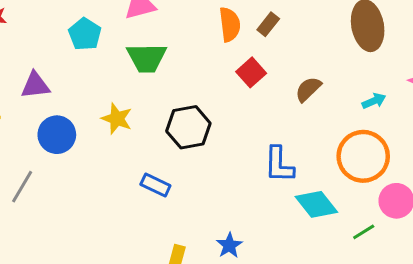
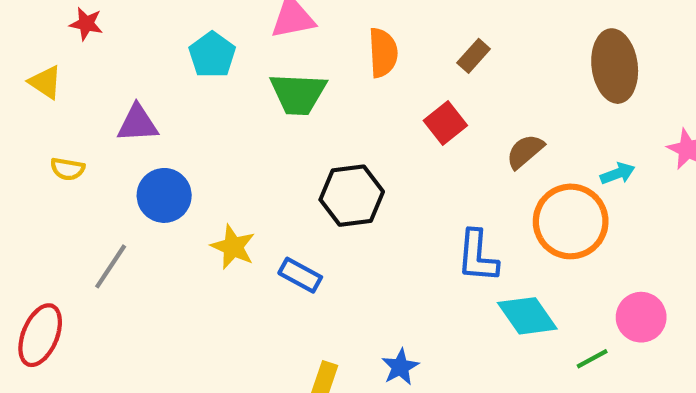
orange semicircle: (230, 25) -> (383, 53), moved
yellow star: (117, 119) -> (233, 247), moved
orange circle: (363, 156) -> (571, 221), moved

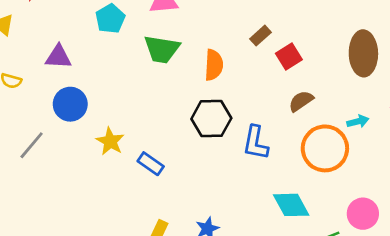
orange semicircle: (383, 53) -> (214, 65), moved
brown rectangle: (474, 56) -> (260, 36), moved
red square: (445, 123) -> (289, 56), moved
black hexagon: (352, 196) -> (211, 119), moved
blue L-shape: (477, 256) -> (256, 143), moved

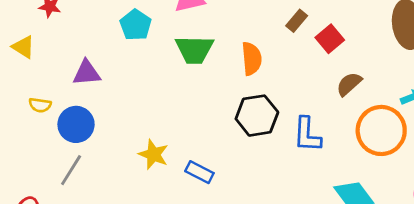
blue circle: (70, 104) -> (76, 124), moved

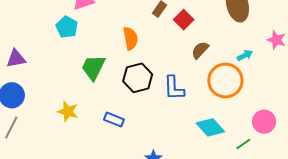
cyan pentagon: (136, 25) -> (67, 27), moved
green trapezoid: (194, 50) -> (93, 67), moved, turned 120
blue rectangle: (199, 172) -> (114, 120), moved

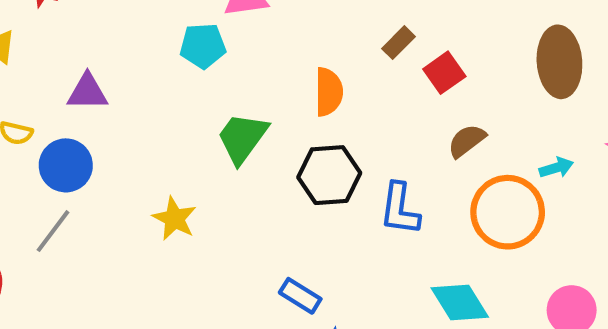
cyan pentagon: (67, 27) -> (203, 46), turned 30
blue rectangle: (114, 120) -> (300, 296), moved

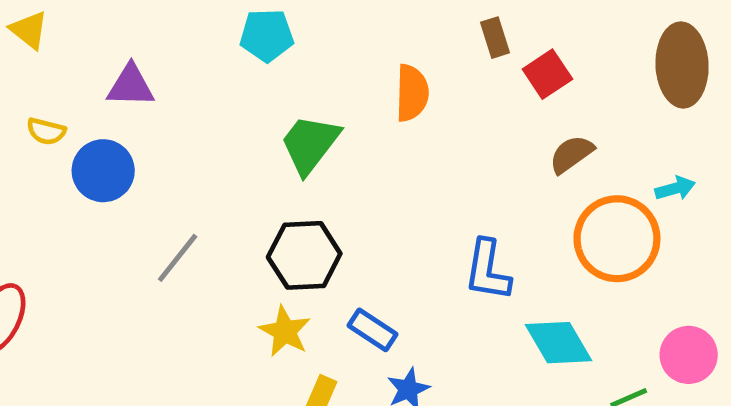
brown rectangle: (399, 43) -> (495, 38), turned -64
black hexagon: (329, 175) -> (304, 255), moved
blue L-shape: (400, 209) -> (488, 270), moved
yellow star: (174, 219) -> (285, 331), moved
gray line: (53, 231) -> (178, 258), moved

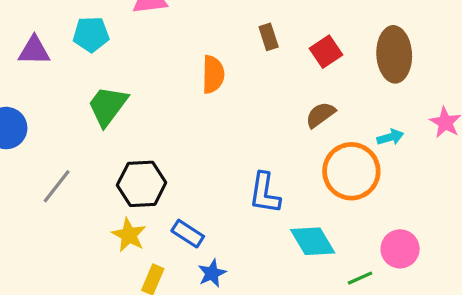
cyan pentagon: (267, 35) -> (91, 34), moved
red square: (547, 74) -> (326, 52), moved
purple triangle: (131, 86) -> (34, 51), moved
green trapezoid: (310, 144) -> (108, 106), moved

